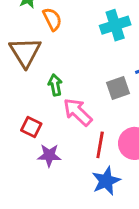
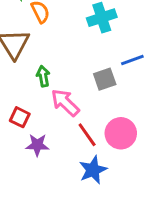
red line: (100, 145) -> (87, 135), turned -45

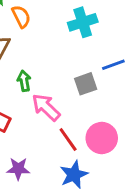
purple star: (37, 145) -> (18, 169), moved

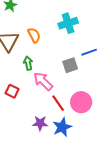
orange semicircle: (21, 16) -> (34, 35), moved
purple star: (18, 169) -> (40, 123), moved

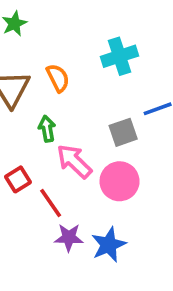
red square: (12, 91) -> (18, 179), turned 32
pink circle: (81, 102) -> (120, 181), moved
red line: (58, 103) -> (51, 203), moved

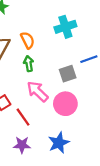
green arrow: (47, 129) -> (29, 64), moved
purple star: (69, 237) -> (22, 145), moved

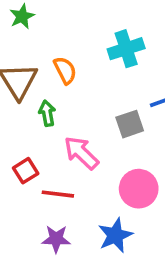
green arrow: (29, 64) -> (47, 113), moved
pink circle: (65, 104) -> (139, 189), moved
red line: (23, 117) -> (58, 194), turned -48

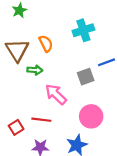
green arrow: (47, 113) -> (35, 70), turned 104
red square: (26, 171) -> (16, 127), moved

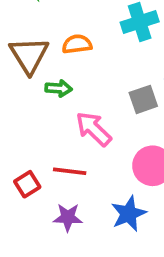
orange semicircle: (46, 44) -> (77, 44), turned -70

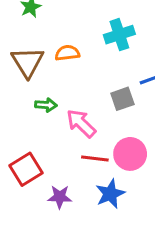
green arrow: (59, 88) -> (46, 105), moved
red line: (70, 171) -> (95, 159), moved
red square: (27, 184) -> (26, 169), size x1.5

